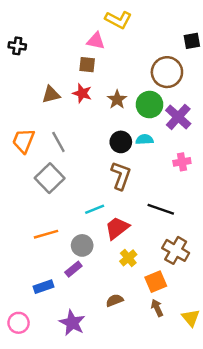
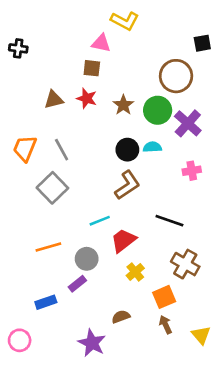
brown L-shape: (121, 176) -> (127, 185), turned 36
purple star: (72, 323) -> (92, 343), moved

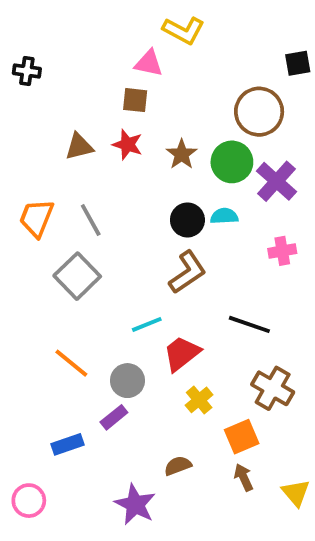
orange line: (48, 247) -> (71, 363), turned 55

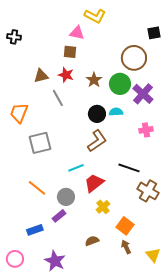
gray line: (91, 220) -> (58, 98), moved
gray square: (77, 276) -> (40, 143), turned 30
brown cross: (273, 388) -> (148, 191), moved
orange square: (242, 437) -> (125, 226), turned -30
purple star: (135, 504) -> (55, 261), moved

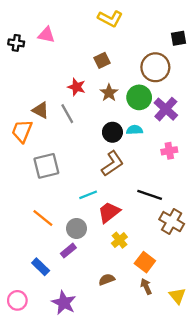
pink triangle: (77, 33) -> (46, 35), moved
brown square: (70, 52) -> (102, 60), moved, turned -32
brown triangle: (41, 76) -> (41, 110), moved, turned 42
blue rectangle: (35, 230) -> (41, 267), turned 63

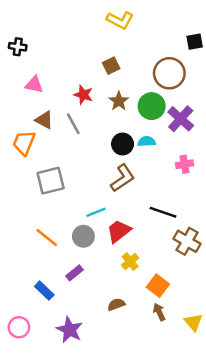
pink triangle: (46, 35) -> (34, 85), moved
gray circle: (76, 228) -> (83, 236), moved

